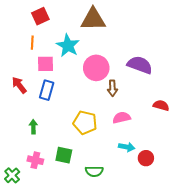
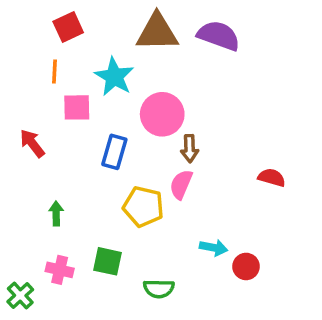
purple semicircle: (140, 65) -> (219, 36), moved
blue rectangle: (47, 90) -> (114, 152), moved
pink semicircle: (122, 118) -> (181, 184), moved, turned -54

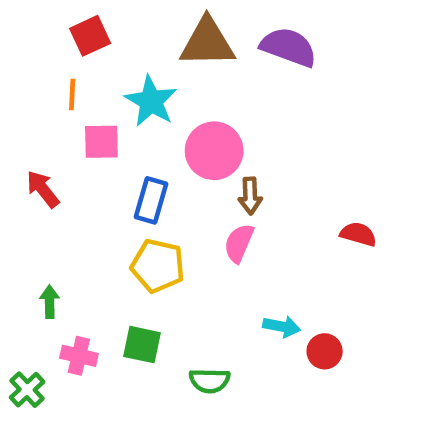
yellow pentagon: (143, 207) -> (158, 266), moved
green arrow: (56, 213) -> (50, 302), moved

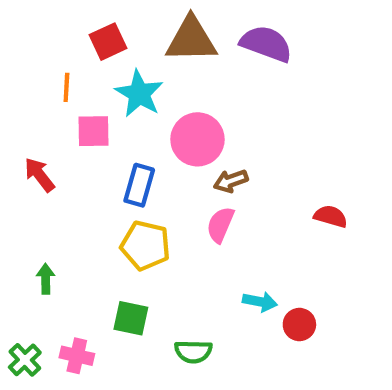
red square: (90, 36) -> (108, 42), moved
brown arrow: (250, 196) -> (231, 181), turned 72
pink cross: (79, 356) -> (77, 356), moved

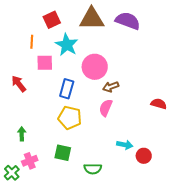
pink cross: (77, 356) -> (30, 161), moved, turned -35

